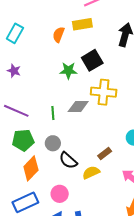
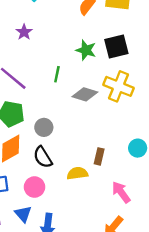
green line: (53, 113) -> (57, 74), moved
brown rectangle: (105, 154) -> (99, 156), turned -56
black semicircle: (68, 160) -> (43, 157), moved

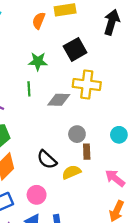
green star: (86, 50) -> (38, 61), moved
gray circle: (44, 127) -> (77, 134), moved
black semicircle: (43, 157) -> (47, 160), moved

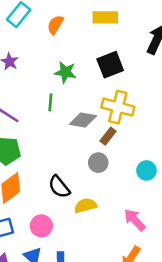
orange semicircle: (39, 21) -> (55, 25), moved
brown rectangle: (87, 152) -> (108, 136), moved, turned 32

